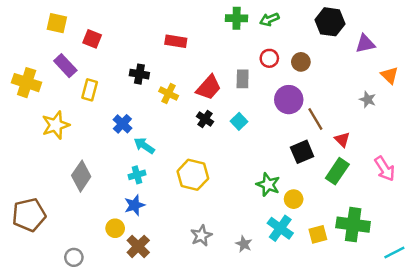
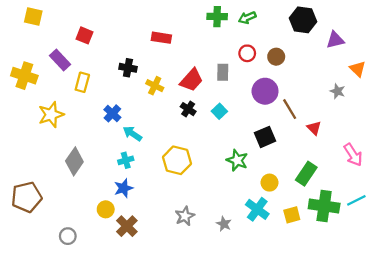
yellow square: (57, 23) -> (33, 17), moved
black square: (302, 152) -> (265, 137), moved
green rectangle: (337, 171) -> (306, 174), moved
green star: (268, 185) -> (237, 160), moved
cyan line: (394, 253) -> (356, 200), moved

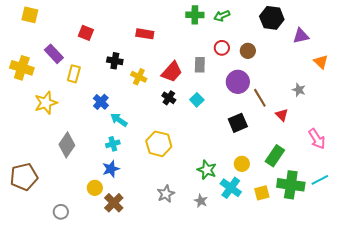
red square: (84, 35) -> (86, 33), moved
gray star: (337, 91) -> (299, 90), moved
green star: (237, 160) -> (207, 170), moved

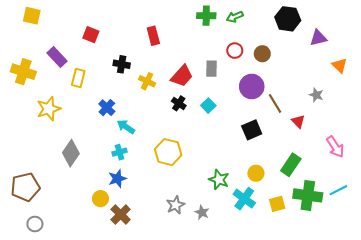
red rectangle: (145, 34) -> (153, 36), turned 66
gray star: (201, 201) -> (202, 212), moved
gray circle: (61, 212) -> (35, 224), moved

